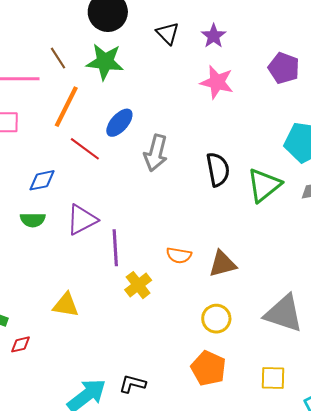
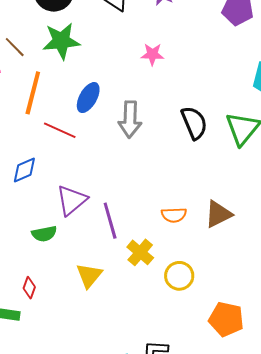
pink star: (217, 82) -> (152, 54), moved, size x0.7
green semicircle: (33, 220) -> (44, 234), moved
yellow triangle: (66, 305) -> (89, 275), moved, turned -48
yellow circle: (216, 319) -> (179, 276), moved
red diamond: (21, 344) -> (29, 288), moved, turned -45

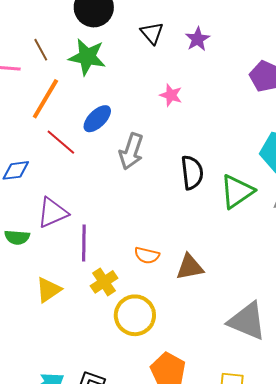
yellow circle: (179, 276) -> (135, 315), size x1.4

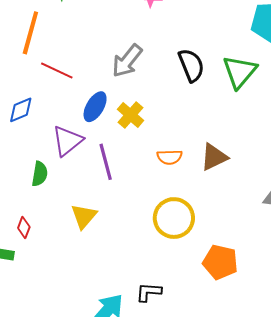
blue ellipse: (97, 119) -> (95, 107), moved
gray arrow: (131, 151) -> (127, 61), turned 36
green semicircle: (17, 237) -> (40, 174), turned -70
yellow cross: (104, 282) -> (131, 115), moved

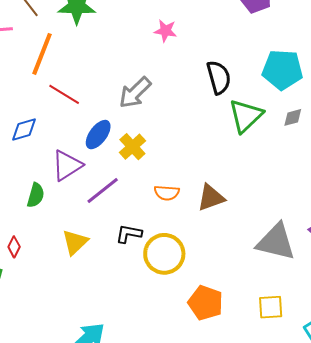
black semicircle: (191, 65) -> (219, 77), moved
purple line: (106, 162) -> (103, 190), turned 60
black L-shape: (149, 292) -> (129, 234), moved

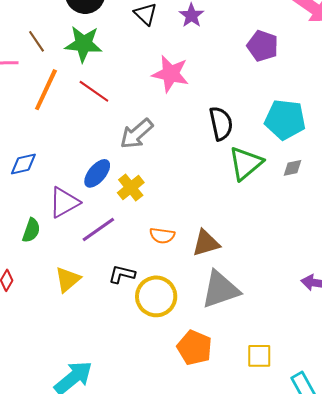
pink star: (165, 31) -> (171, 74), size x1.6
red line: (64, 94) -> (94, 91), moved
gray triangle: (276, 242) -> (220, 290), moved, turned -36

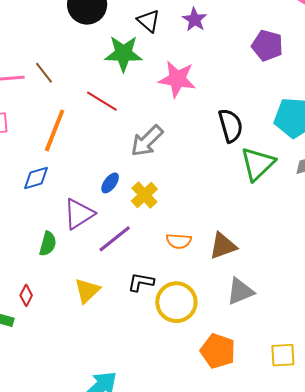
brown line: (37, 41) -> (44, 73), moved
green star: (83, 44) -> (123, 54), moved
orange line: (46, 90) -> (55, 130), moved
blue ellipse: (97, 173) -> (110, 183), size x0.7
gray triangle: (220, 290) -> (240, 291), size x0.7

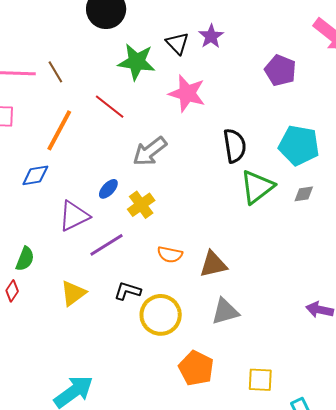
black triangle: (149, 21) -> (177, 43), moved
green semicircle: (48, 244) -> (25, 259), moved

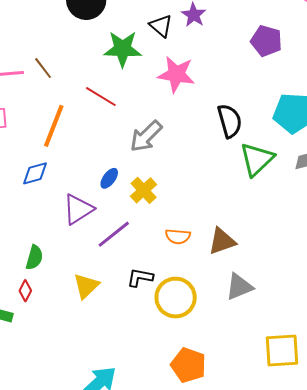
orange pentagon: (196, 368) -> (188, 365), moved
yellow square: (260, 380) -> (282, 351), size x1.4

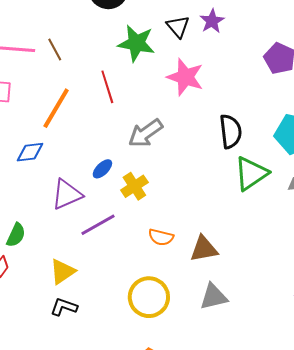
red line: (101, 97) -> (107, 87), turned 32
black L-shape: (140, 277) -> (64, 307), moved

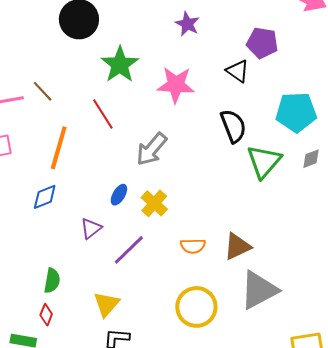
black triangle: (178, 27) -> (238, 71), moved
green star: (136, 43) -> (120, 65), turned -30
purple triangle: (67, 194) -> (91, 228), size x0.7
gray triangle: (214, 297) -> (259, 290), size x1.4

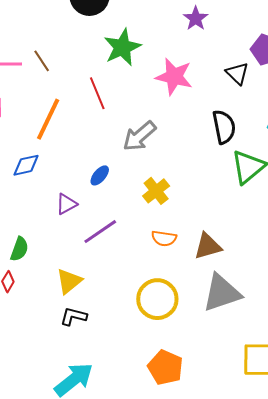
yellow cross: (154, 203) -> (156, 191), moved

